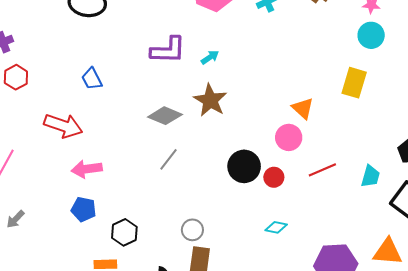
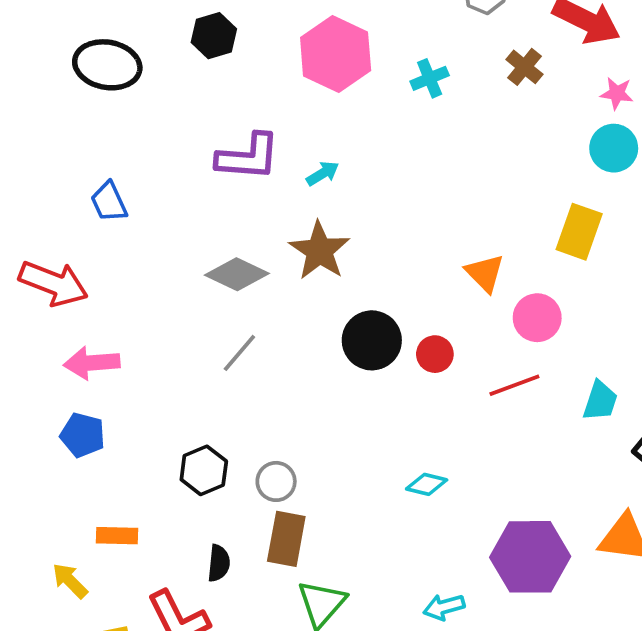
pink circle: (289, 137) -> (537, 318), moved
black circle: (244, 166) -> (372, 340), moved
red circle: (274, 177) -> (435, 354), moved
black hexagon: (124, 232) -> (204, 470), moved

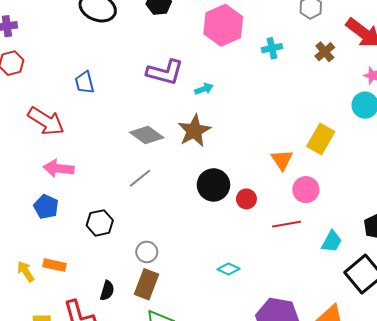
yellow rectangle: (579, 232) -> (321, 139), moved
black hexagon: (204, 470) -> (100, 223), moved
yellow arrow: (70, 581) -> (26, 271), moved

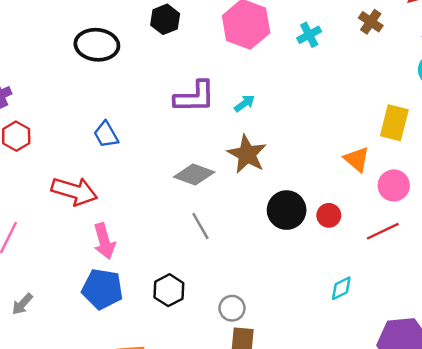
pink arrow: (59, 168) -> (104, 241), turned -96
gray line: (140, 178) -> (200, 226), turned -65
blue pentagon: (46, 207) -> (102, 289), size x1.4
cyan diamond: (228, 269) -> (341, 288), moved, turned -35

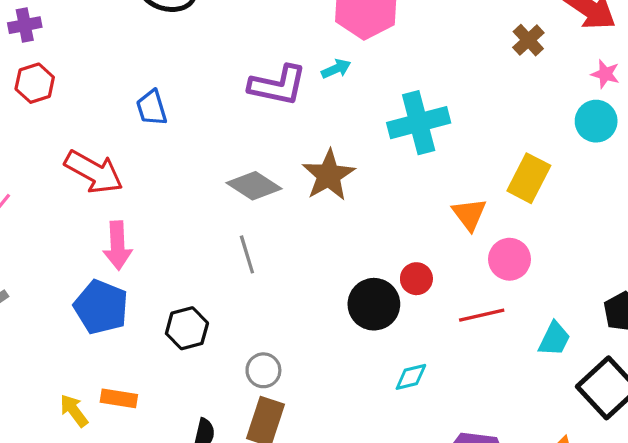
cyan cross: (309, 35) -> (419, 123), moved, size x1.8
cyan arrow: (245, 103) -> (336, 69), moved
black circle: (287, 210) -> (374, 304), moved

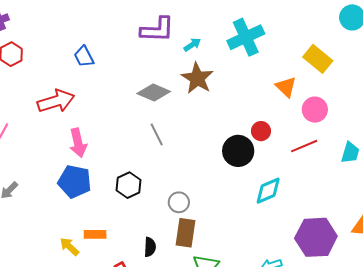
cyan arrow: (336, 69) -> (192, 45), moved
red arrow: (94, 172) -> (56, 101), turned -36
yellow rectangle: (529, 178) -> (318, 59), turned -68
cyan diamond: (411, 377) -> (268, 191), size x1.4

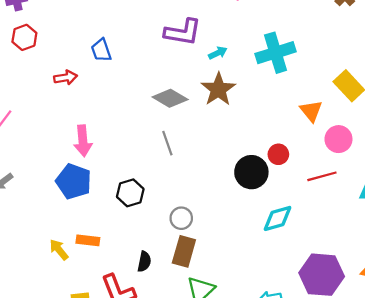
red arrow: (56, 101) -> (66, 78), moved, size x0.6

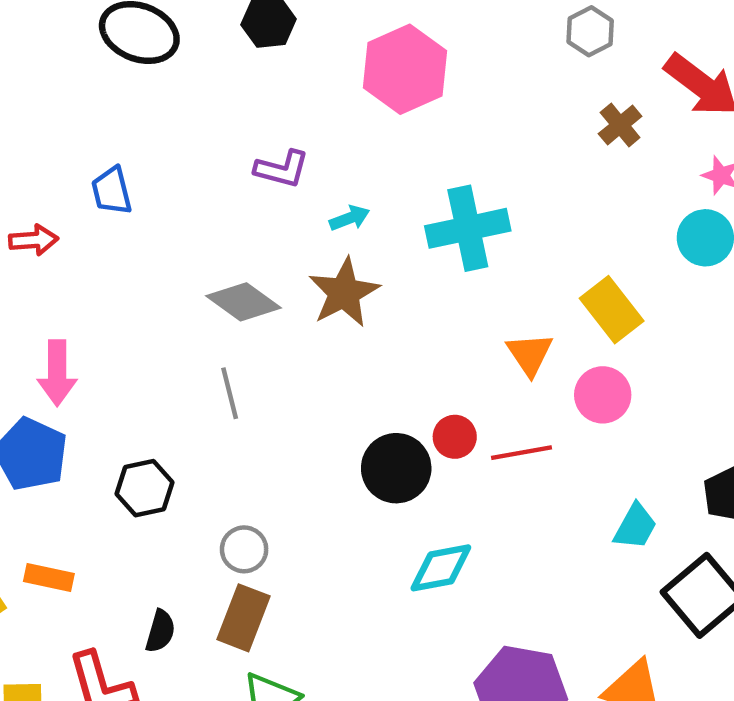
purple L-shape: (183, 32) -> (282, 169), size x0.7
pink circle: (338, 139) -> (603, 395), moved
red line: (322, 176) -> (522, 453), moved

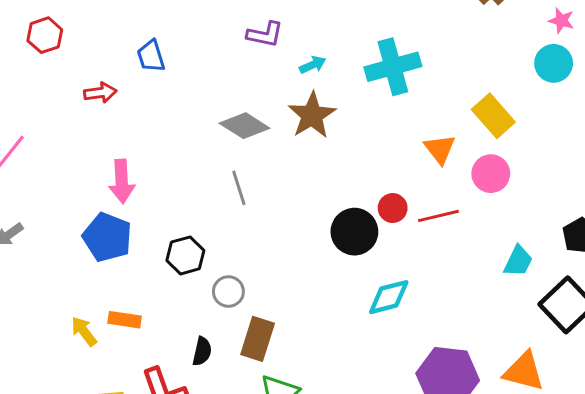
gray circle: (244, 549) -> (228, 292), moved

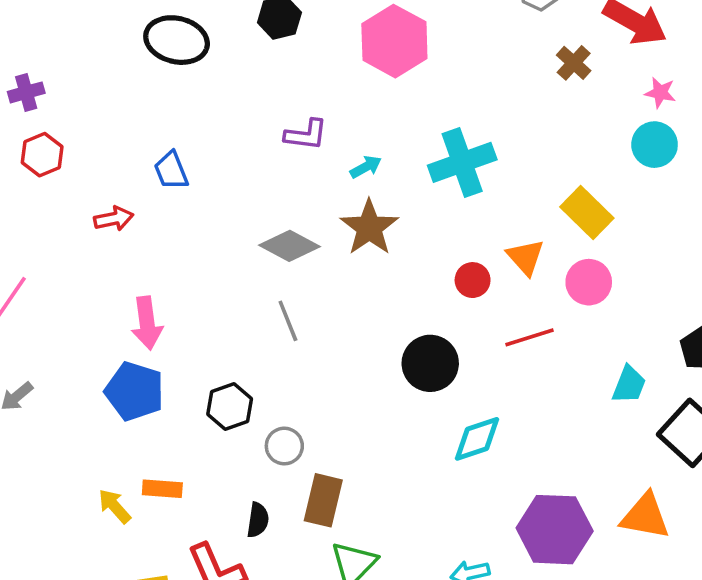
red circle: (393, 208) -> (473, 280), moved

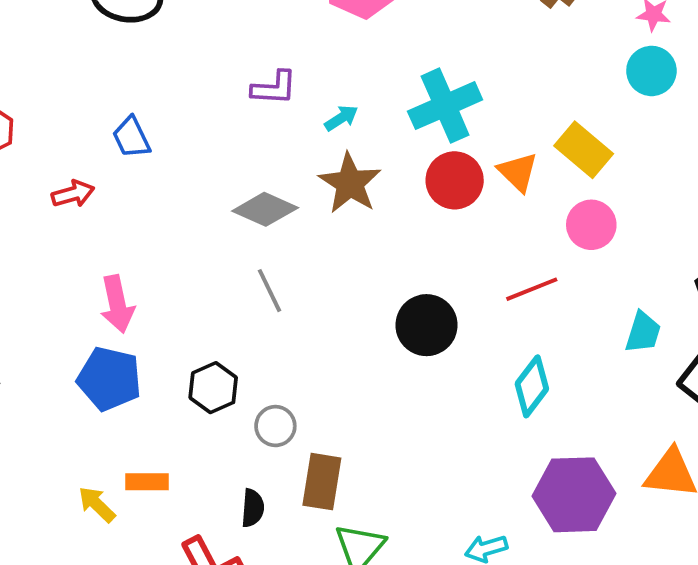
orange triangle: (526, 257) -> (518, 172), moved
red circle: (473, 280) -> (455, 180), moved, size x1.5
cyan diamond: (477, 439) -> (532, 386), moved, turned -30

